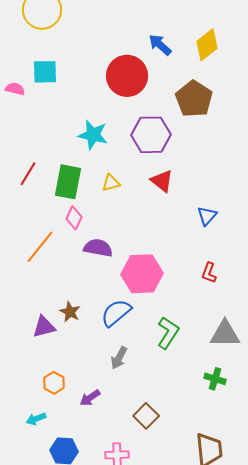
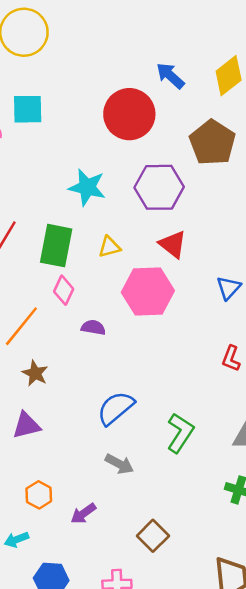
purple semicircle: (98, 248) -> (93, 327), size x0.7
pink hexagon: (142, 274) -> (148, 291), moved
brown star: (70, 312) -> (35, 373), moved
gray arrow: (119, 358) -> (119, 464), turned -90

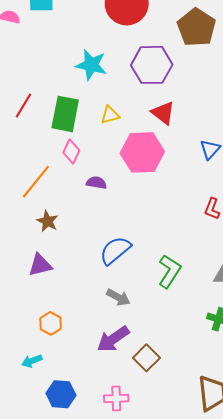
purple arrow: (83, 513) -> (113, 339), moved, size x1.5

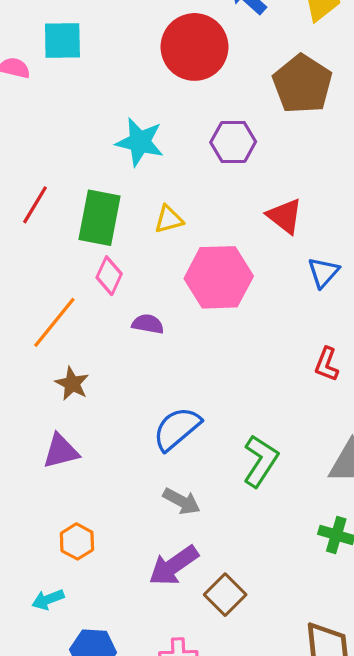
purple hexagon: (152, 65) -> (233, 142), size x0.7
red triangle: (163, 113) -> (285, 216), moved

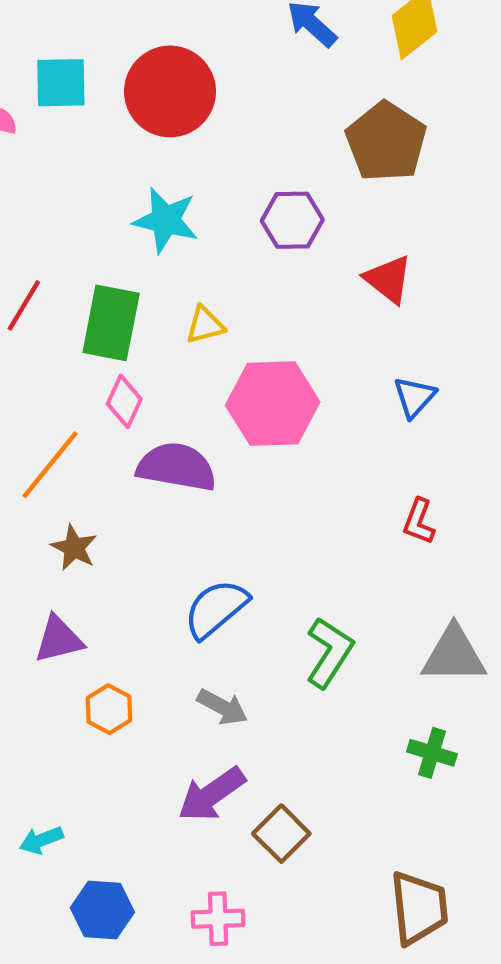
red circle: (195, 47) -> (170, 91), moved
red triangle: (285, 216) -> (388, 279), moved
purple semicircle: (148, 324) -> (177, 467), size x1.8
orange hexagon: (77, 541) -> (109, 709), moved

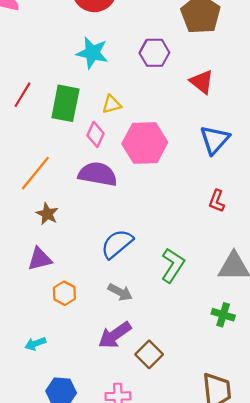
blue triangle: (414, 397) -> (215, 140), size x1.4
pink diamond: (124, 401) -> (95, 134), moved
cyan arrow: (41, 840) -> (35, 344), moved

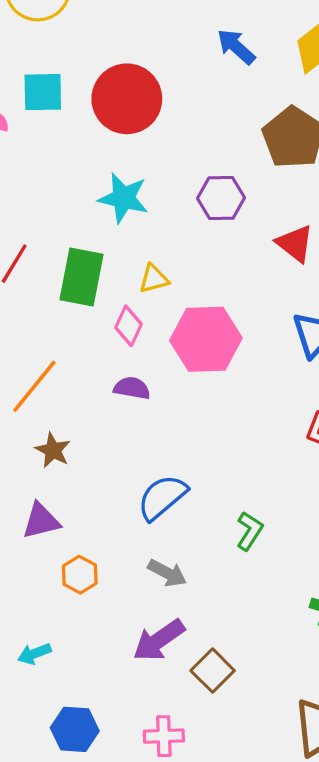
purple semicircle: (98, 174) -> (132, 388), size x0.6
green L-shape: (173, 265) -> (250, 531), size x0.7

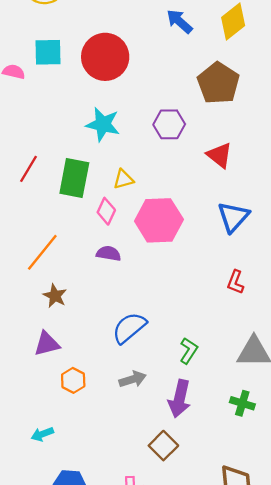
gray arrow: (167, 573) -> (133, 379), turned -45
purple arrow: (159, 640) -> (179, 399), moved, turned -42

